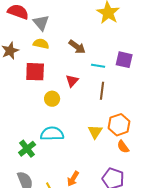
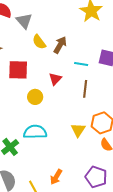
yellow semicircle: (41, 44) -> (39, 42), moved, turned -140
brown arrow: (77, 47) -> (60, 45), turned -96

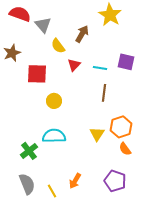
brown arrow: (60, 45) -> (82, 34), moved
red triangle: (55, 79) -> (74, 65), moved

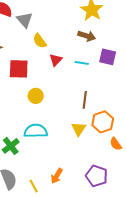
brown arrow: (82, 34) -> (87, 36), moved, turned 78
brown line: (104, 93) -> (85, 100), moved
orange semicircle: (125, 149) -> (116, 144), moved

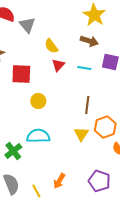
yellow semicircle: (40, 41) -> (51, 46), moved

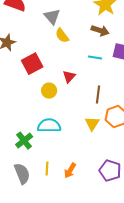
gray triangle: (27, 25) -> (52, 17), moved
red triangle: (58, 65) -> (69, 77), moved
red square: (21, 74) -> (32, 64), turned -30
yellow line: (36, 191) -> (47, 169), moved, turned 32

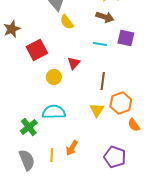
orange arrow: (70, 171) -> (72, 148), moved

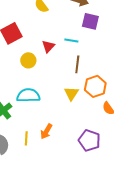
purple square: (126, 38) -> (90, 21), moved
cyan line: (100, 44) -> (71, 40), moved

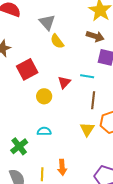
cyan semicircle: (28, 95) -> (44, 131), size x0.6
orange arrow: (46, 131) -> (62, 167), turned -35

